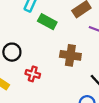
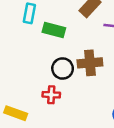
black circle: (12, 52) -> (63, 69), moved

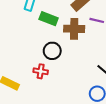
brown cross: (90, 63) -> (74, 29), moved

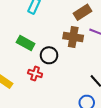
green rectangle: (49, 19) -> (26, 43), moved

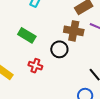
black circle: (49, 55) -> (59, 49), moved

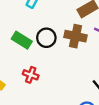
black circle: (59, 49) -> (46, 38), moved

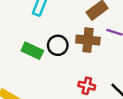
red cross: (31, 75) -> (87, 86), moved

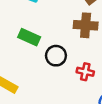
black circle: (58, 45) -> (56, 56), moved

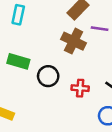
brown cross: (86, 25) -> (74, 41), turned 30

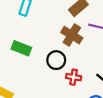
black circle: (48, 76) -> (56, 60), moved

